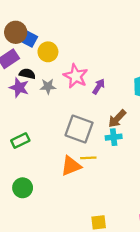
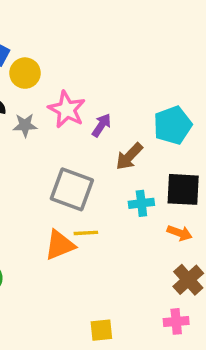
brown arrow: (117, 119) -> (129, 156), moved
cyan cross: (114, 137) -> (141, 203), moved

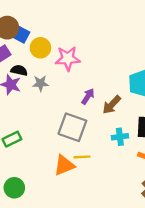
pink star: (67, 110) -> (68, 58), moved, turned -30
purple arrow: (101, 125) -> (88, 96), moved

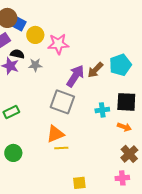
purple arrow: (88, 96) -> (75, 76), size x1.6
brown arrow: (112, 105) -> (95, 70), moved
yellow line: (82, 157) -> (61, 148), moved

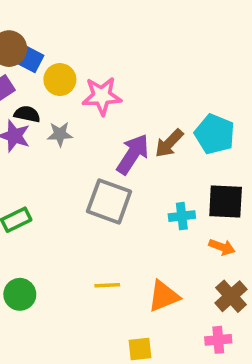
cyan pentagon: (120, 65) -> (215, 134), turned -30
orange triangle: (55, 134) -> (164, 296), moved

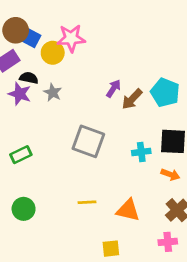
pink star: (102, 96) -> (71, 38), moved
gray star: (60, 134) -> (53, 92), turned 30
purple arrow: (133, 154) -> (113, 88), moved, size x0.6
orange triangle: (164, 296) -> (128, 210), turned 35

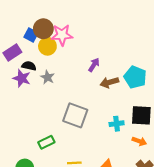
brown circle: (16, 30) -> (43, 29), moved
purple arrow: (113, 88) -> (94, 65), moved
brown arrow: (132, 99) -> (109, 82), turned 30
green rectangle: (21, 155) -> (46, 142), moved

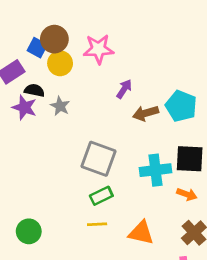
pink star: (62, 35) -> (99, 49), moved
cyan cross: (117, 124) -> (155, 170), size x1.5
green rectangle: (46, 142) -> (101, 196), moved

